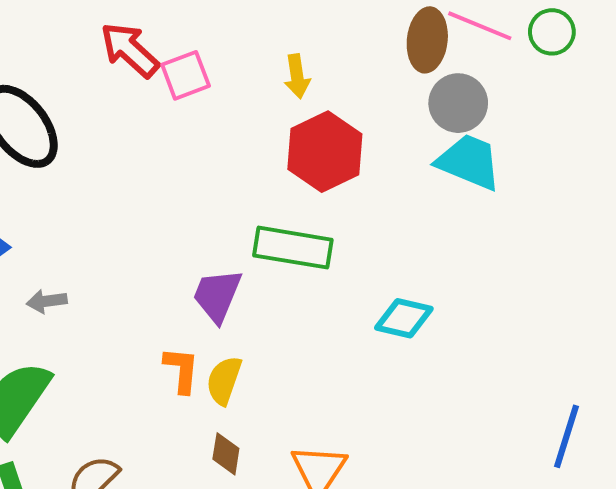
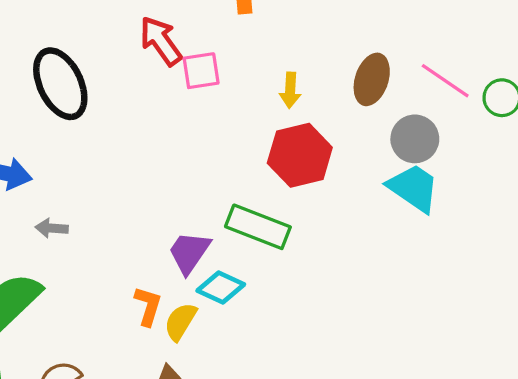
brown ellipse: (427, 40) -> (372, 79), moved
cyan diamond: (404, 318) -> (221, 287), moved

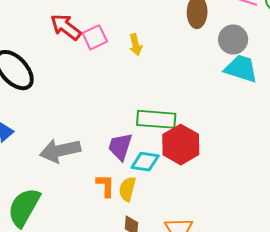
yellow arrow: (290, 90) -> (136, 45), moved
red hexagon: (300, 155) -> (181, 145), moved
gray arrow: (52, 228) -> (60, 151), moved, size x2.0

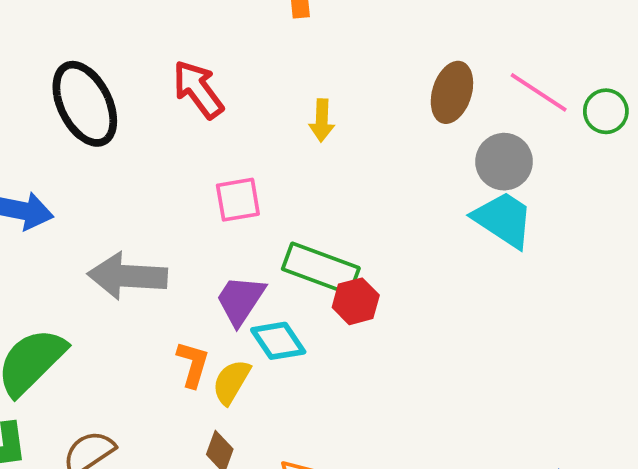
red arrow: (66, 27) -> (198, 89), moved
pink square: (95, 37) -> (238, 200), moved
red hexagon: (181, 145) -> (356, 301), moved, size x0.6
cyan diamond: (145, 162) -> (278, 341), turned 32

